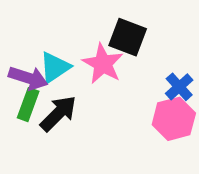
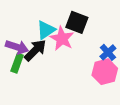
cyan triangle: (55, 67) -> (46, 30), moved
black arrow: (58, 113) -> (35, 50), moved

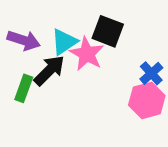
purple arrow: (17, 47) -> (24, 40), moved

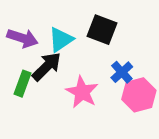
pink star: (87, 54) -> (82, 92), moved
blue cross: (151, 73) -> (122, 72), moved

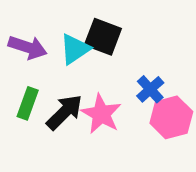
black square: (102, 30) -> (103, 37), moved
black arrow: (47, 67) -> (64, 112), moved

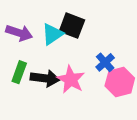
black arrow: (64, 112) -> (45, 78), turned 52

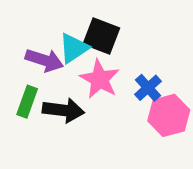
purple arrow: (19, 33) -> (44, 60), moved
pink star: (71, 80) -> (100, 79), moved

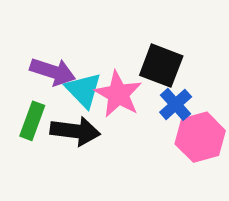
black square: (101, 36) -> (161, 66), moved
cyan triangle: (74, 48) -> (83, 90), moved, turned -40

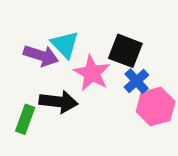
cyan triangle: (83, 90) -> (65, 44), moved
green rectangle: (32, 121) -> (25, 119), moved

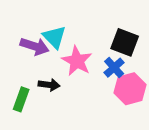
black square: (125, 51) -> (125, 42), moved
black arrow: (58, 102) -> (49, 85), size x0.7

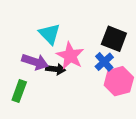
purple arrow: (34, 46) -> (35, 62), moved
black arrow: (49, 85) -> (56, 69), moved

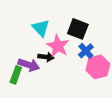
black square: (114, 39) -> (78, 29), moved
purple arrow: (35, 62) -> (29, 65), moved

